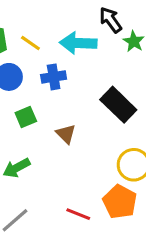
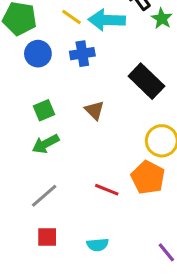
yellow line: (30, 43) -> (72, 17), moved
green square: (26, 117) -> (44, 110), moved

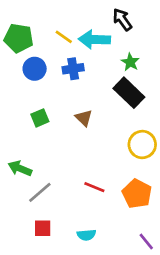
green star: (162, 19) -> (130, 62), moved
green arrow: (46, 144) -> (20, 168), moved, turned 50
orange pentagon: (148, 177) -> (137, 194), moved

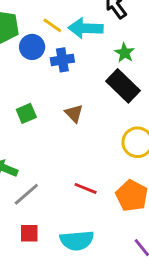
blue circle: (35, 69) -> (32, 47), moved
cyan semicircle: (86, 235) -> (77, 240), size x1.6

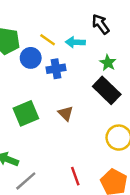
cyan arrow: (86, 28) -> (75, 42), size x0.7
green square: (26, 113) -> (26, 113), size x1.5
red line: (86, 188) -> (75, 176), turned 48

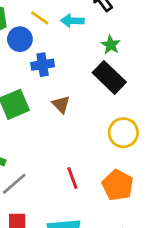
blue cross: (56, 69) -> (43, 65), moved

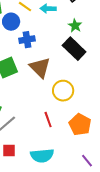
brown triangle: (61, 104) -> (40, 68), size x1.6
yellow circle: (123, 133) -> (63, 91), moved

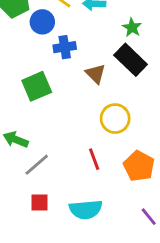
brown triangle: (40, 68) -> (96, 74), moved, size x0.7

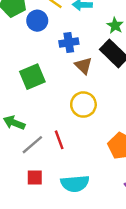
blue cross: (65, 47) -> (69, 43), moved
yellow circle: (115, 119) -> (83, 105), moved
red line: (94, 159) -> (59, 140), moved

